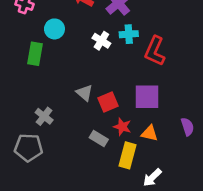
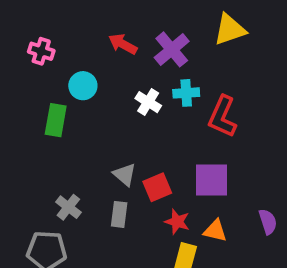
gray rectangle: (99, 138) -> (119, 214), moved, turned 66

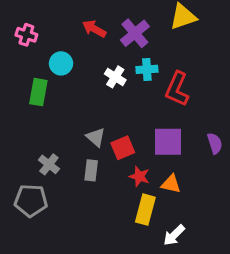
purple semicircle: (268, 222) -> (215, 143), moved

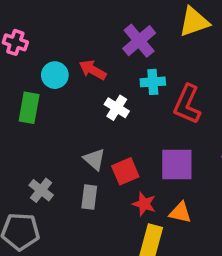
red arrow: (94, 29) -> (93, 70), moved
white cross: (115, 77) -> (117, 108), moved

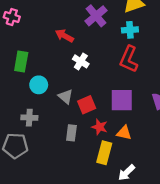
cyan circle: (55, 75) -> (39, 85), moved
cyan cross: (153, 82) -> (130, 30), moved
gray cross: (41, 190) -> (29, 118), turned -35
gray rectangle: (89, 197) -> (71, 133), moved

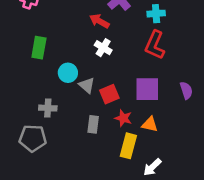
red arrow: (64, 36) -> (99, 21), moved
cyan circle: (39, 85) -> (68, 73), moved

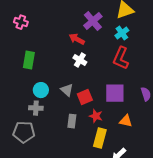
cyan cross: (156, 14) -> (122, 33), turned -32
cyan circle: (68, 73) -> (41, 90), moved
orange triangle: (150, 124) -> (126, 121), moved

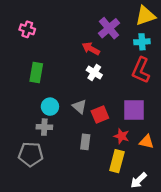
cyan cross: (122, 33) -> (142, 42), turned 32
red star: (96, 116) -> (122, 136), moved

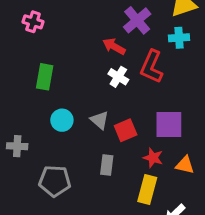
red L-shape: (141, 70) -> (152, 67), moved
gray cross: (44, 127) -> (17, 146), moved
gray pentagon: (31, 154) -> (55, 181), moved

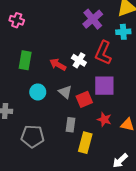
red arrow: (114, 46) -> (58, 65), moved
purple square: (169, 124) -> (104, 86), moved
yellow rectangle: (147, 190) -> (85, 143), moved

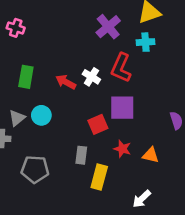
gray triangle: (65, 92) -> (17, 118), moved, turned 40

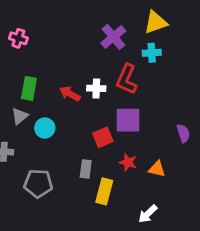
white cross: (91, 77) -> (96, 88), turned -30
gray triangle: (17, 118) -> (20, 116), moved

